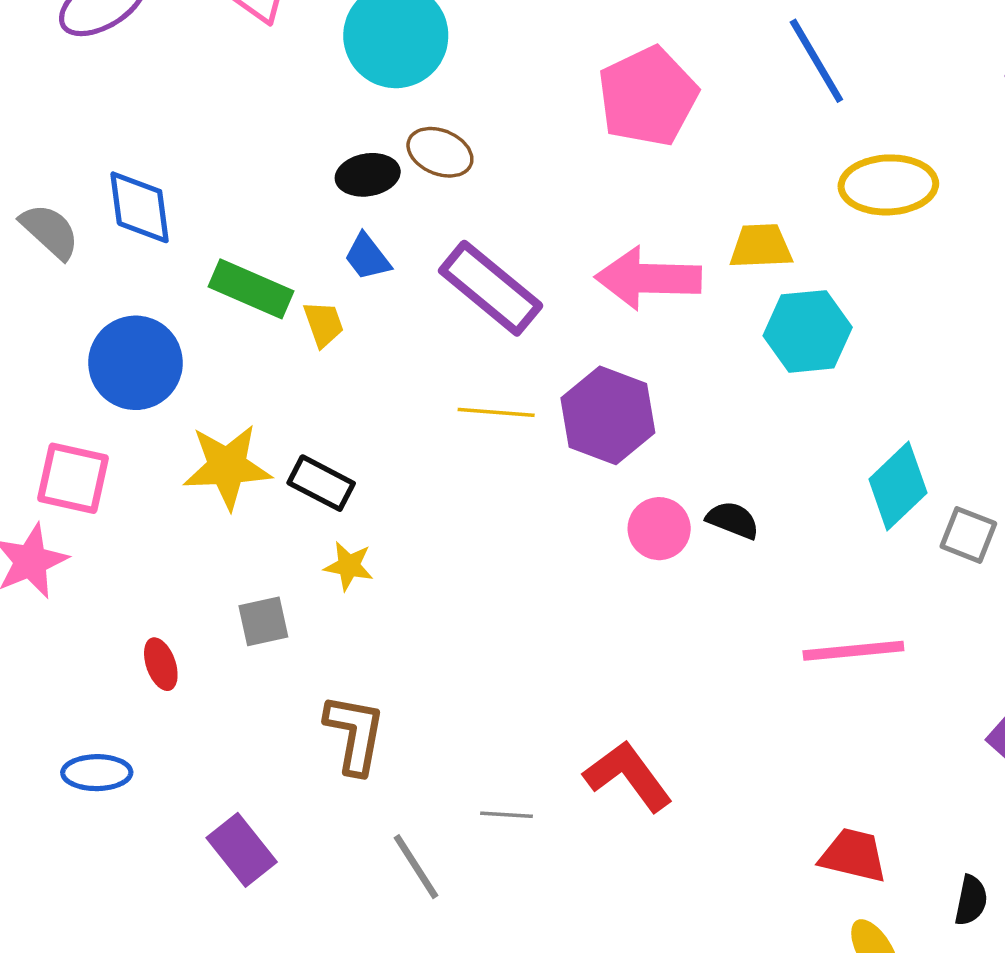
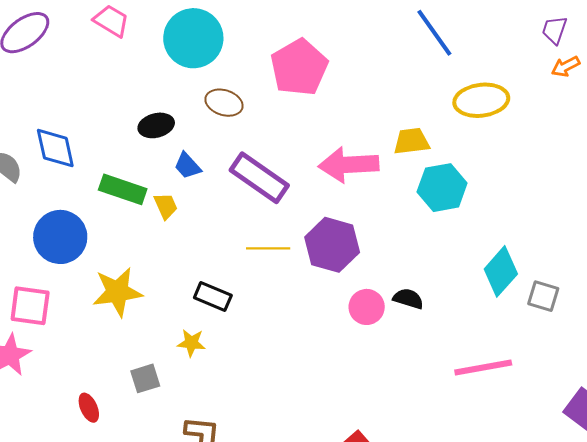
pink pentagon: (648, 97) -> (299, 67), moved
black ellipse: (368, 175) -> (156, 125), moved
black rectangle: (321, 483) -> (213, 297), moved

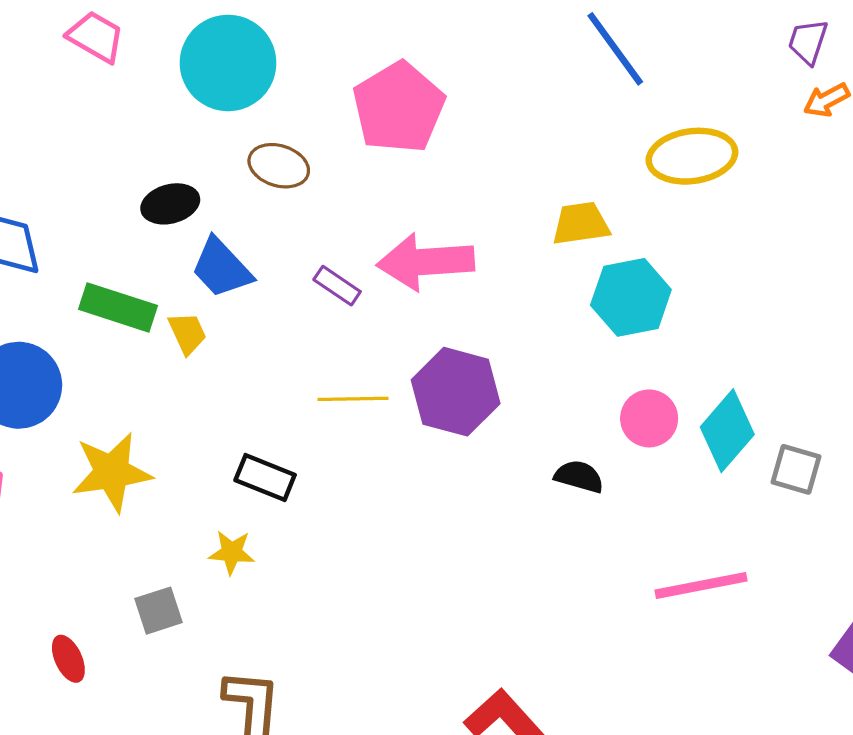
pink arrow: (349, 165) -> (426, 262), moved
blue trapezoid: (187, 166) -> (221, 268), size x1.4
purple rectangle: (259, 178) -> (337, 286), size x0.5
pink circle: (367, 307) -> (649, 418), moved

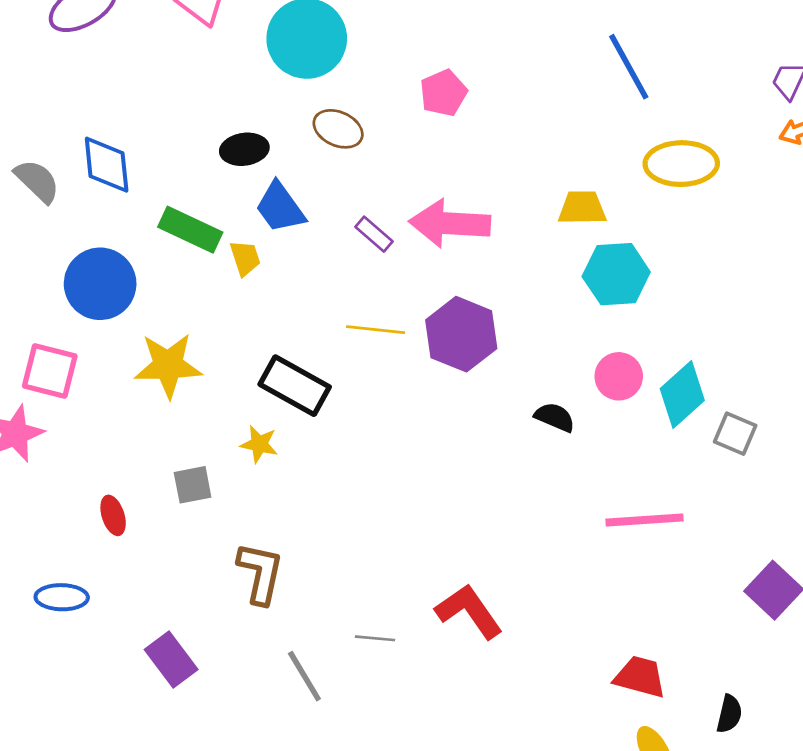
pink pentagon: (399, 107) -> (443, 93), size x0.6
black rectangle: (265, 478) -> (295, 386), size x1.4

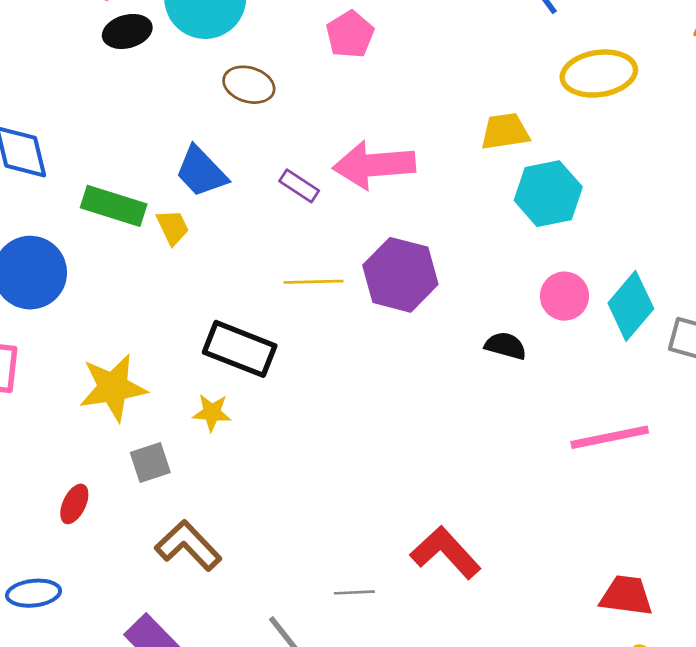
black ellipse: (244, 149) -> (127, 31), moved
yellow star: (168, 365) -> (113, 388), moved
red ellipse: (113, 515) -> (74, 504), turned 51
brown L-shape: (260, 573) -> (188, 545), moved, turned -48

